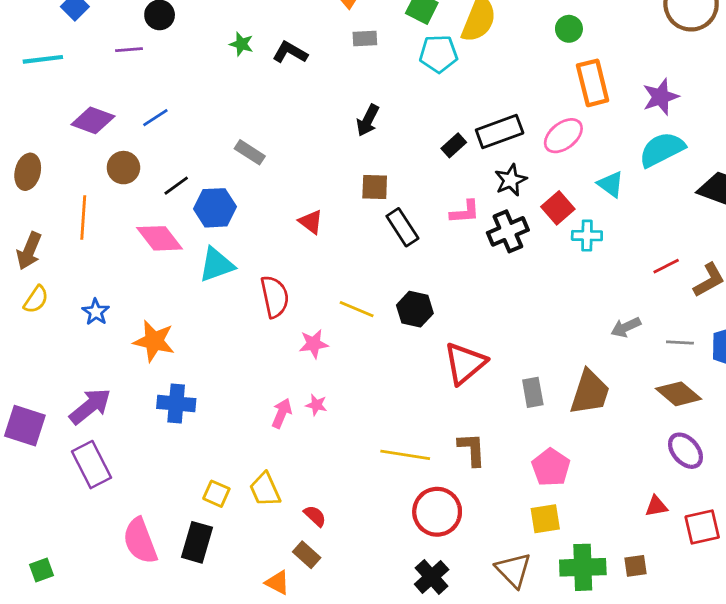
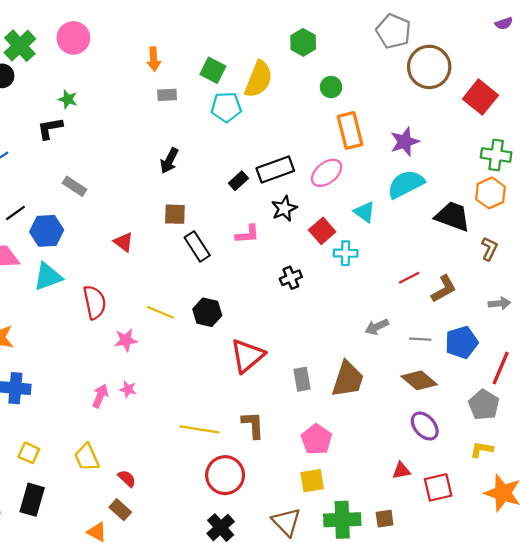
black L-shape: (290, 52) -> (50, 128), moved, turned -40
black cross: (508, 231) -> (291, 278), moved, size x0.7
yellow square: (216, 494) -> (29, 453), moved

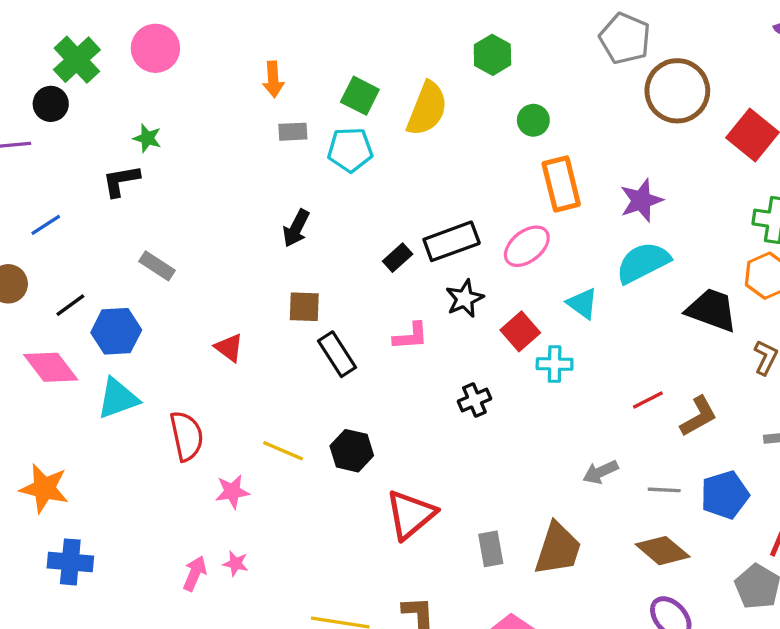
cyan pentagon: (226, 107) -> (350, 150), moved

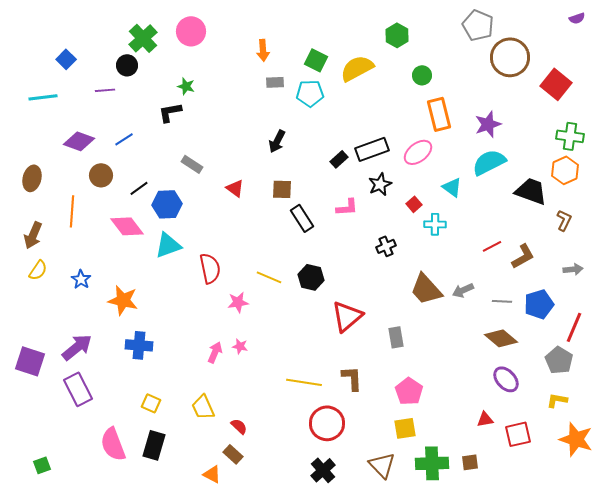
yellow semicircle: (427, 109) -> (357, 68), turned -140
red square: (520, 331) -> (414, 204), size x0.7
red triangle: (229, 348) -> (235, 188), moved
brown trapezoid: (558, 549) -> (426, 289), moved, turned 120

